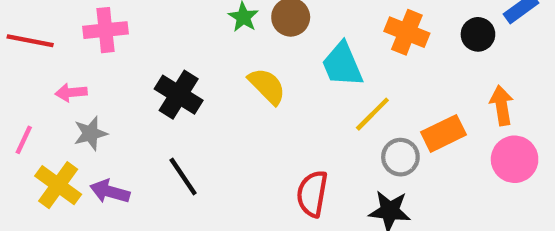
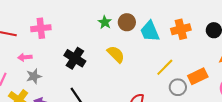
orange cross: (407, 32) -> (181, 29), turned -36
cyan trapezoid: (342, 65) -> (150, 31), moved

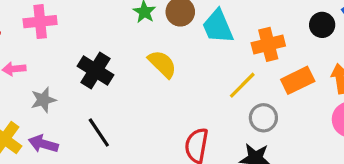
orange cross: (181, 29) -> (268, 44), moved
gray star: (34, 76) -> (43, 100), moved
orange rectangle: (198, 76) -> (298, 80), moved

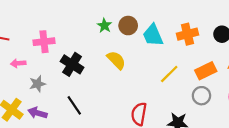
pink cross: (40, 22) -> (44, 42), moved
orange cross: (268, 44) -> (187, 34), moved
gray circle: (263, 118) -> (201, 96), moved

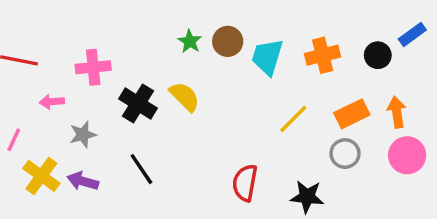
cyan trapezoid: (153, 35) -> (267, 57), turned 40
yellow semicircle: (116, 60) -> (185, 97), moved

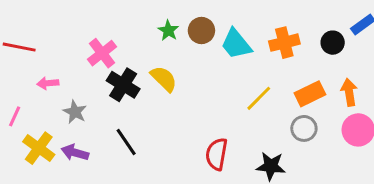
cyan trapezoid: (267, 57) -> (236, 44), turned -56
pink cross: (93, 67) -> (102, 53), moved, turned -32
gray star: (83, 135) -> (75, 112), turned -30

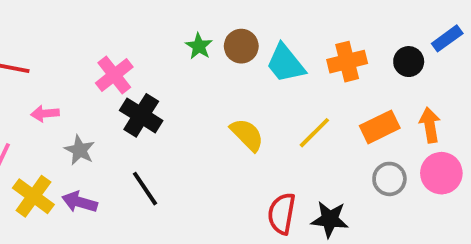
yellow semicircle: (164, 79) -> (247, 135), moved
gray circle: (304, 128) -> (389, 179), moved
red semicircle: (217, 154) -> (282, 214), moved

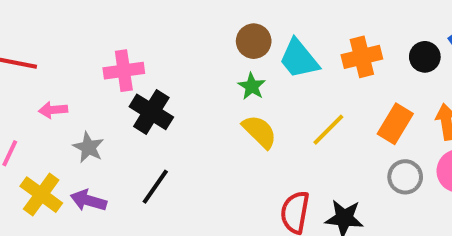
green star: (199, 46) -> (252, 86), moved
pink cross: (114, 75) -> (124, 71), turned 30
orange rectangle: (380, 127) -> (395, 124), turned -33
black line: (145, 189) -> (155, 187), turned 69

